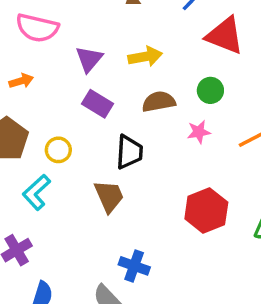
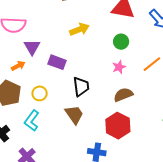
purple triangle: (89, 59) -> (32, 47), moved
orange arrow: (21, 81) -> (18, 66), moved
brown semicircle: (159, 102) -> (123, 95), moved
red hexagon: (206, 210) -> (118, 126), moved

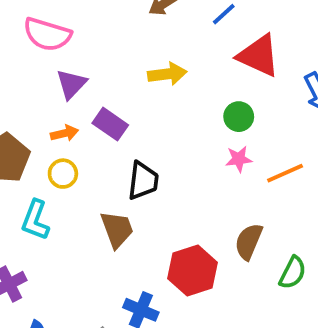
orange arrow: (18, 66) -> (65, 133), moved
pink star: (119, 67) -> (239, 159), moved
brown semicircle: (123, 95) -> (249, 242), moved, turned -60
cyan L-shape: (32, 121) -> (35, 220), turned -30

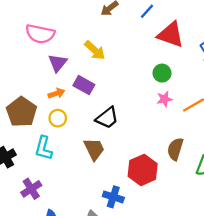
yellow arrow: (167, 74) -> (95, 50), moved, turned 55
black trapezoid: (143, 181) -> (107, 118), turned 50

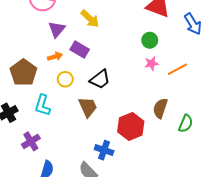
yellow circle: (58, 118) -> (65, 79), moved

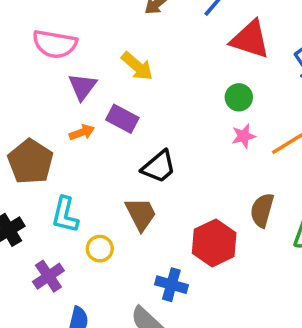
yellow circle: (65, 79) -> (100, 249), moved

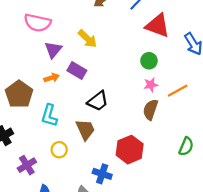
brown semicircle: (262, 210) -> (150, 110), moved
cyan L-shape: (65, 215) -> (49, 116), moved

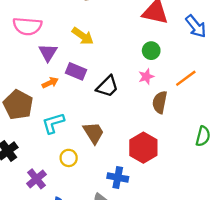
pink star: (151, 85) -> (146, 77), moved
black trapezoid: (98, 101) -> (107, 86), moved
cyan L-shape: (49, 116) -> (53, 123), turned 65

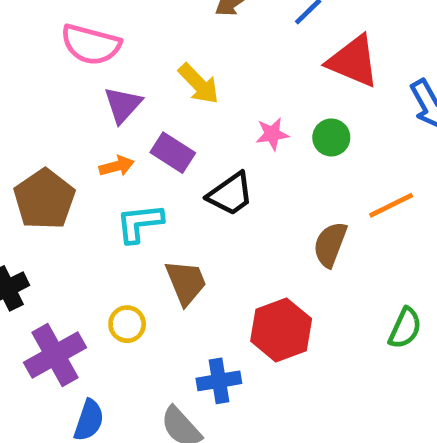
pink star: (146, 77) -> (272, 134), moved
cyan L-shape: (53, 123) -> (140, 223), moved
blue cross: (118, 177) -> (219, 381), turned -30
purple cross: (37, 179) -> (55, 355), size x1.4

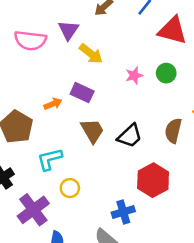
purple triangle: (123, 105) -> (68, 30), moved
black trapezoid: (230, 194) -> (130, 136), moved
cyan L-shape: (140, 223) -> (50, 159), moved
brown trapezoid: (186, 282) -> (92, 131), moved

